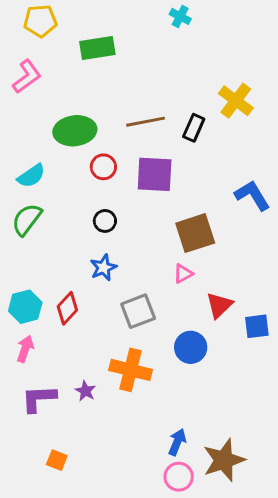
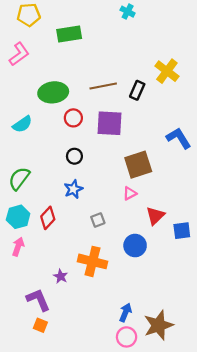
green semicircle: (27, 219) -> (19, 179), moved
gray square: (138, 311) -> (98, 220), size x0.6
purple L-shape: (39, 398) -> (38, 300), moved, turned 70

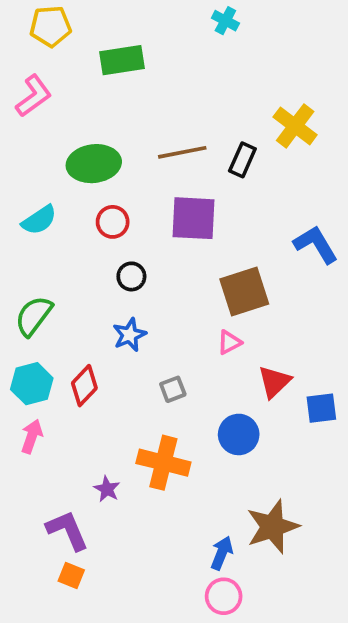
red circle: (73, 118) -> (113, 222), moved
brown star: (158, 325) -> (272, 527), moved

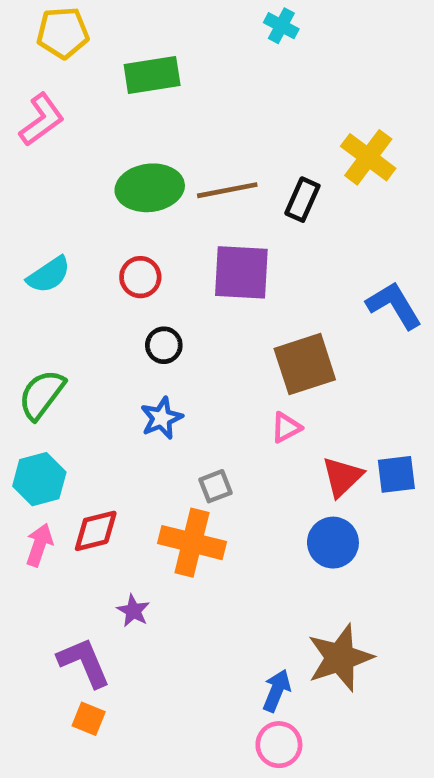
green ellipse: (94, 164) -> (150, 188), moved
red diamond: (84, 386) -> (96, 531), moved, turned 33
blue square: (321, 408) -> (396, 474), moved
blue circle: (239, 434) -> (333, 543), moved
orange cross: (163, 463) -> (192, 543), moved

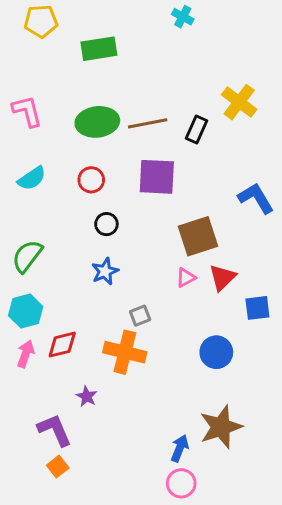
pink L-shape: (42, 120) -> (27, 111), moved, turned -68
red triangle: (342, 477) -> (222, 277), moved
orange square: (89, 719) -> (58, 467), turned 30

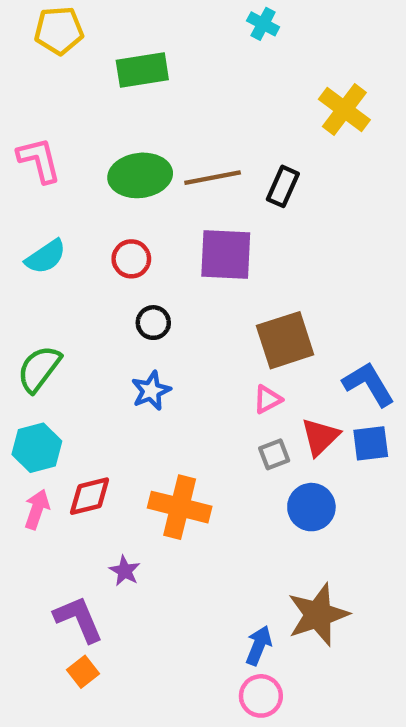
yellow cross: (239, 102) -> (344, 110), moved
blue L-shape: (256, 198) -> (369, 384), moved
red triangle: (222, 277) -> (320, 437), moved
gray square: (140, 316) -> (274, 454), moved

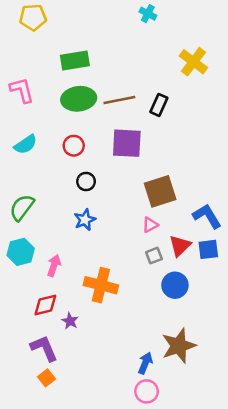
green rectangle: (142, 70) -> (75, 60), moved
red diamond: (90, 496) -> (45, 305), moved
pink arrow: (37, 509) -> (54, 265), moved

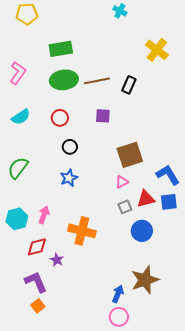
pink L-shape: (22, 90) -> (18, 73), turned 50
purple square: (127, 143) -> (103, 116), size x0.6
red triangle: (180, 246) -> (146, 199), turned 30
cyan hexagon: (21, 252) -> (17, 219), moved

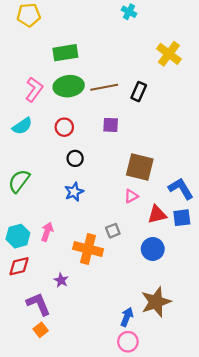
pink L-shape: (18, 73) -> (34, 89), moved
brown square: (130, 155) -> (140, 167), turned 32
gray square: (125, 207) -> (113, 231), moved
red diamond: (37, 247) -> (19, 266), moved

